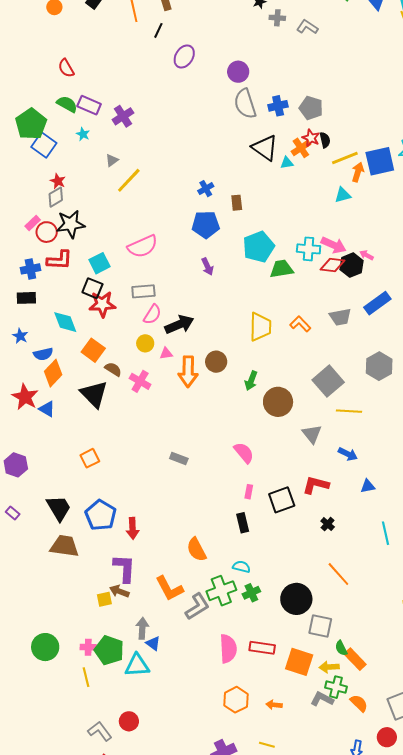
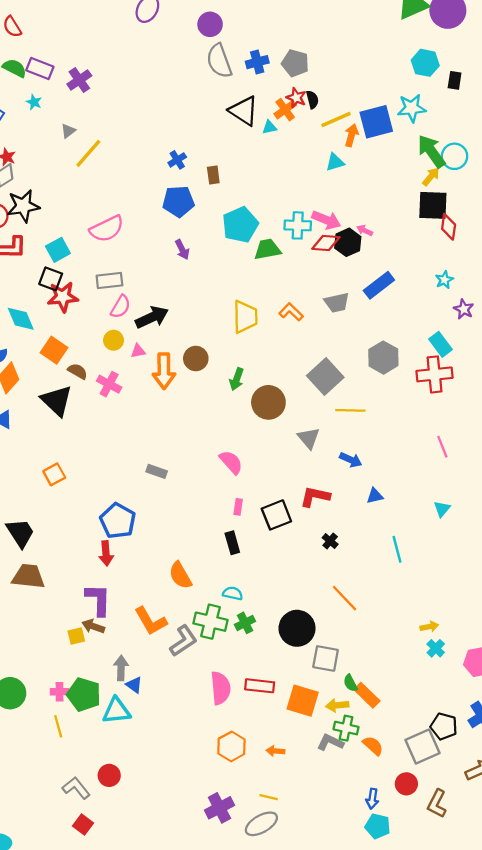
blue pentagon: (101, 515) -> (118, 521), moved
green cross: (221, 591) -> (211, 622), turned 36

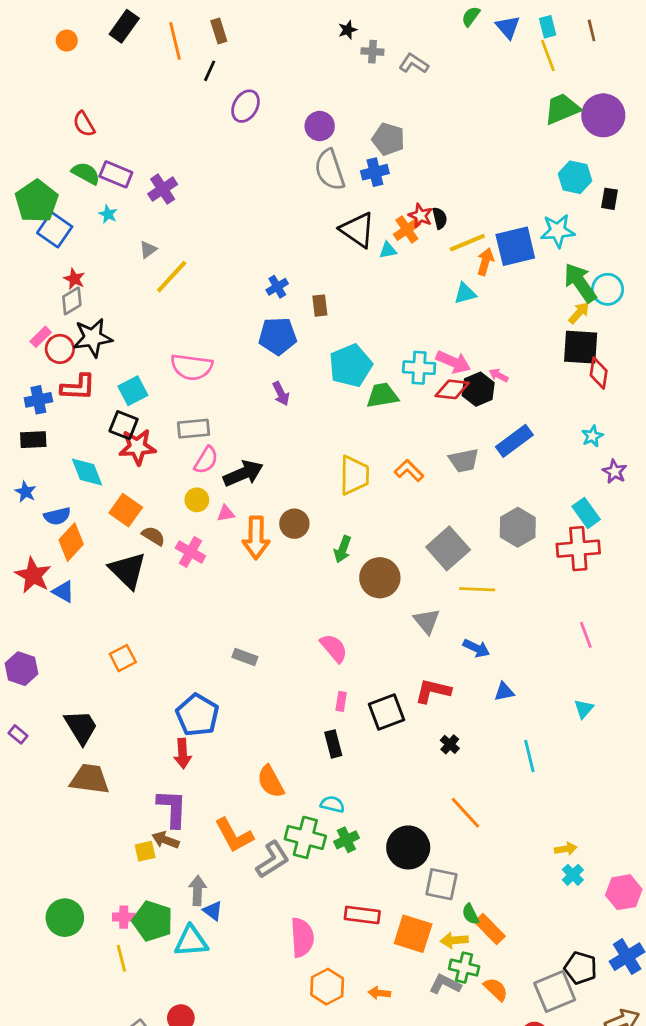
gray pentagon: (295, 63) -> (388, 139), moved
pink semicircle: (107, 229) -> (192, 367), turned 32
pink semicircle: (221, 688) -> (302, 937), moved

